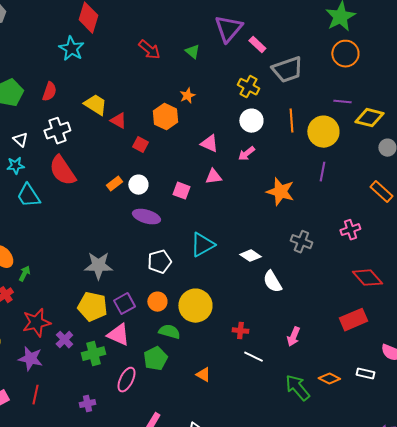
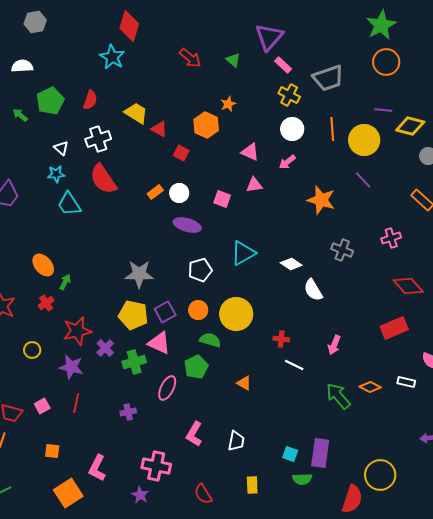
pink rectangle: (257, 45) -> (283, 65), moved
purple line: (322, 172) -> (363, 180), turned -54

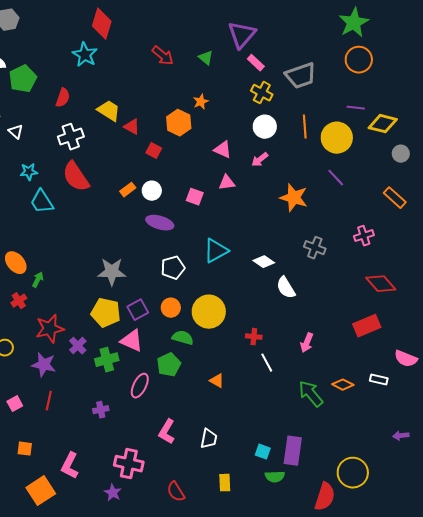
green pentagon: (50, 101) -> (23, 79), moved
white triangle: (61, 148) -> (16, 132), moved
white line: (294, 365) -> (267, 363), turned 36

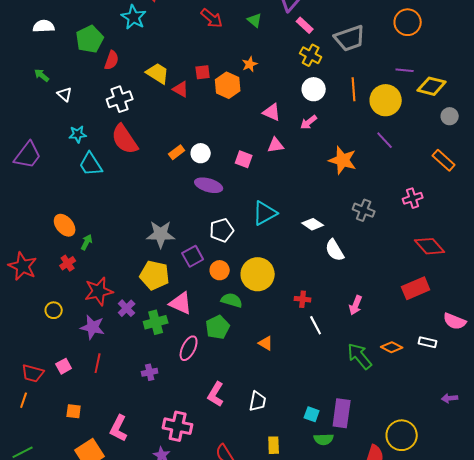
green pentagon: (23, 79) -> (90, 39), moved
red square: (154, 151) -> (203, 72), moved, turned -35
purple square: (138, 310) -> (193, 256), moved

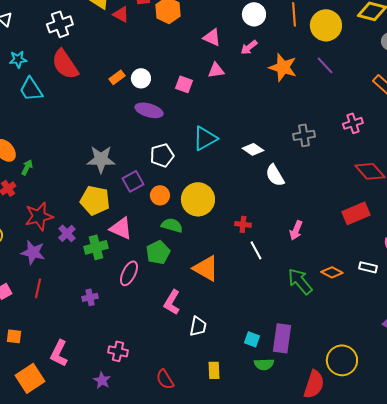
orange star: (343, 160) -> (283, 67), moved
gray cross: (364, 210) -> (304, 135), turned -30
orange triangle: (266, 343) -> (206, 268), size x1.8
pink L-shape: (216, 394) -> (172, 302), moved
pink cross: (178, 426) -> (118, 351), size x0.7

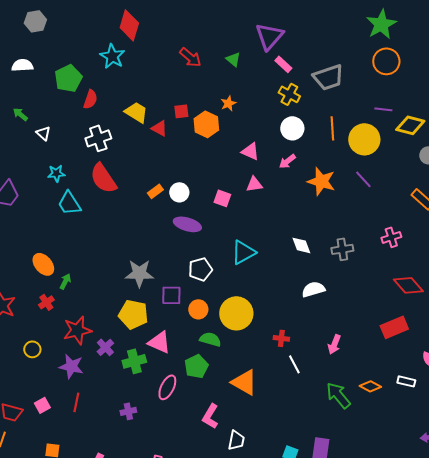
white diamond: (253, 149) -> (301, 245), moved, turned 35
white semicircle: (275, 175) -> (313, 289), turned 105
purple square: (133, 181) -> (171, 295), turned 30

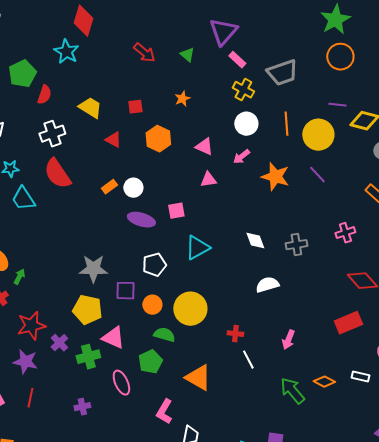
orange hexagon: (206, 124) -> (158, 139), moved
red triangle: (159, 128) -> (113, 140), moved
pink square: (222, 198) -> (176, 211), moved, turned -30
pink ellipse: (167, 387) -> (121, 383), turned -50

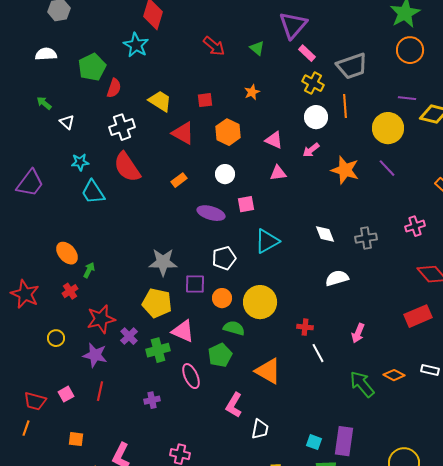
orange line: (286, 124) -> (345, 106), moved
red triangle: (113, 140) -> (183, 133), size x1.4
white circle: (133, 188) -> (225, 174), moved

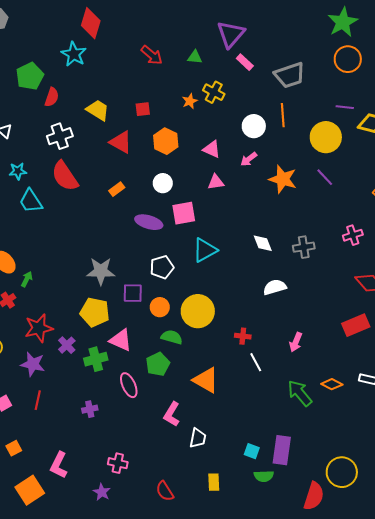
green triangle: (257, 48) -> (195, 57), turned -35
yellow cross: (313, 83) -> (214, 92), moved
pink square: (246, 204) -> (184, 213), size x1.4
orange square: (76, 439) -> (14, 448), turned -35

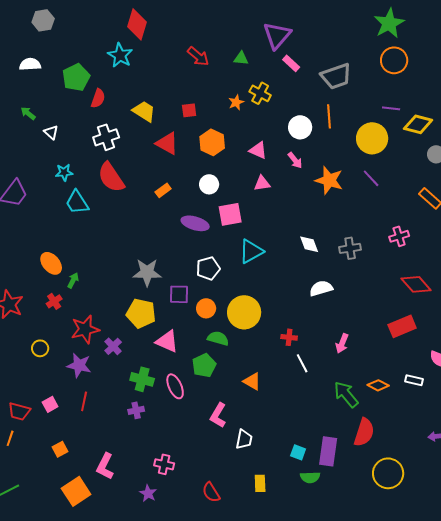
pink arrow: (249, 159) -> (295, 160), turned -90
green cross: (96, 359) -> (142, 379), moved, turned 30
orange triangle: (206, 380) -> (252, 381), size x0.7
red semicircle: (314, 496) -> (364, 432), moved

